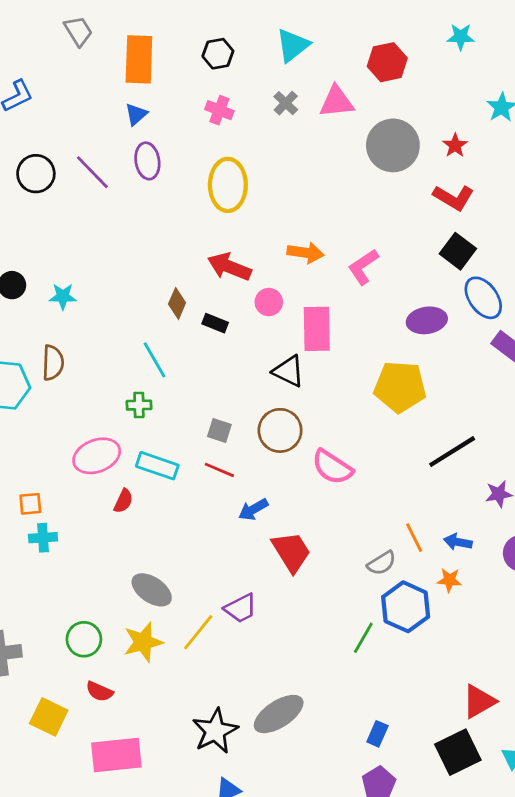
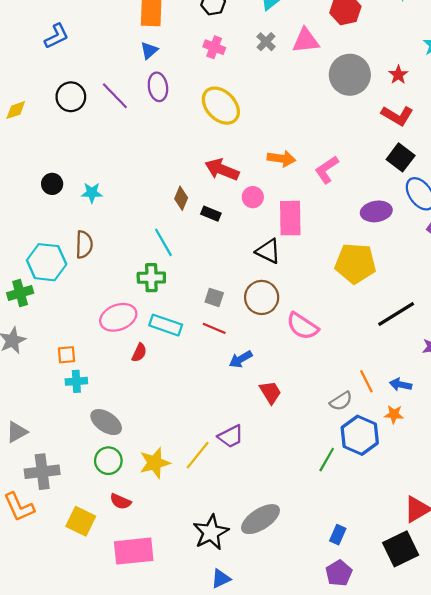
yellow ellipse: (228, 185) -> (221, 106), turned -45
green cross: (139, 405) -> (151, 278), size x1.4
red trapezoid: (291, 552) -> (270, 392), size x0.7
gray ellipse: (152, 590) -> (106, 422), moved

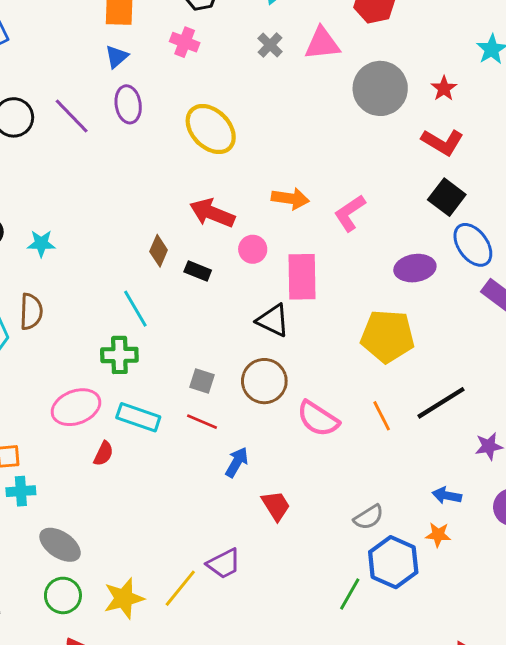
pink cross: (214, 47) -> (185, 42), moved
blue arrow: (241, 359) -> (237, 462), turned 150
orange line: (366, 381) -> (382, 416), moved

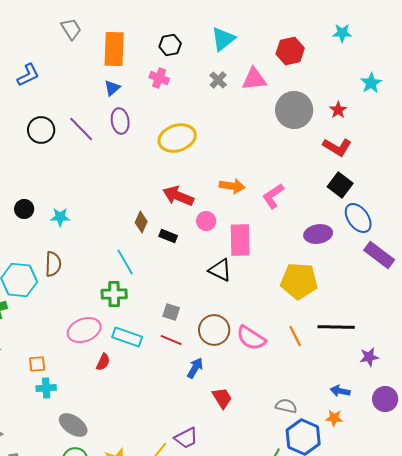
yellow ellipse: (211, 129) -> (177, 138), turned -63
brown circle: (264, 381) -> (214, 330), moved
black line: (441, 403) -> (336, 327), turned 33
gray semicircle: (369, 517) -> (286, 406), turned -135

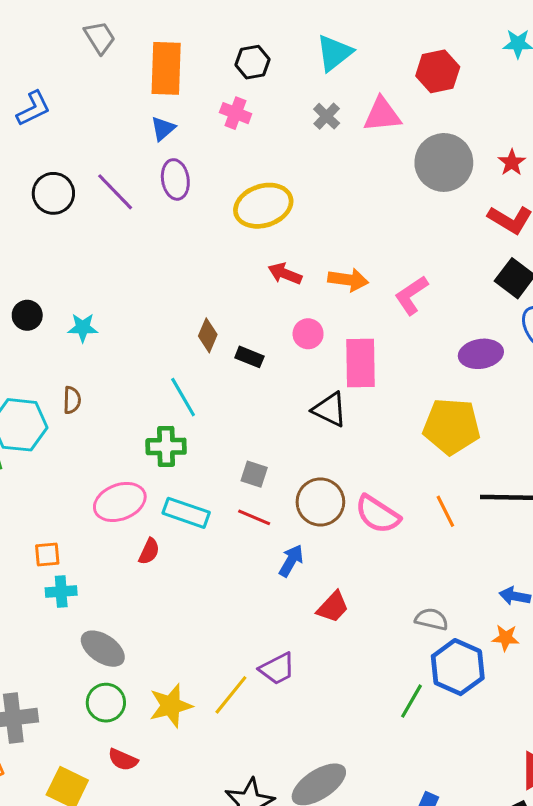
red arrow: (178, 196) -> (285, 274), moved, size x0.7
brown semicircle: (53, 264) -> (72, 400), size x0.7
red trapezoid: (222, 398) -> (333, 607), turned 75

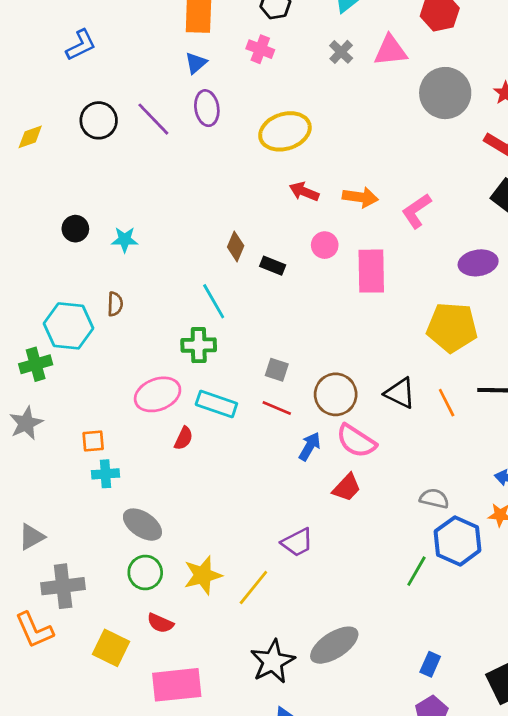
black triangle: (330, 409) -> (400, 393), moved
pink semicircle: (377, 514) -> (356, 441), moved
yellow line: (231, 695) -> (253, 588), moved

